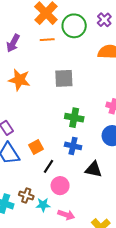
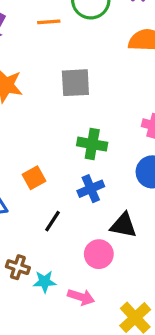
blue cross: (73, 146) -> (91, 189), turned -35
orange square: (36, 147) -> (34, 178), moved
pink circle: (60, 186) -> (99, 254), moved

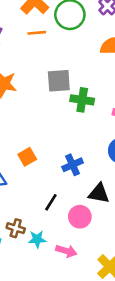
green cross: (92, 144) -> (82, 100), moved
black line: (53, 221) -> (51, 202), moved

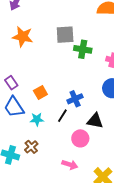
black line: (51, 202) -> (62, 116), moved
brown cross: (16, 228) -> (31, 147), turned 32
cyan star: (37, 239) -> (37, 119), moved

